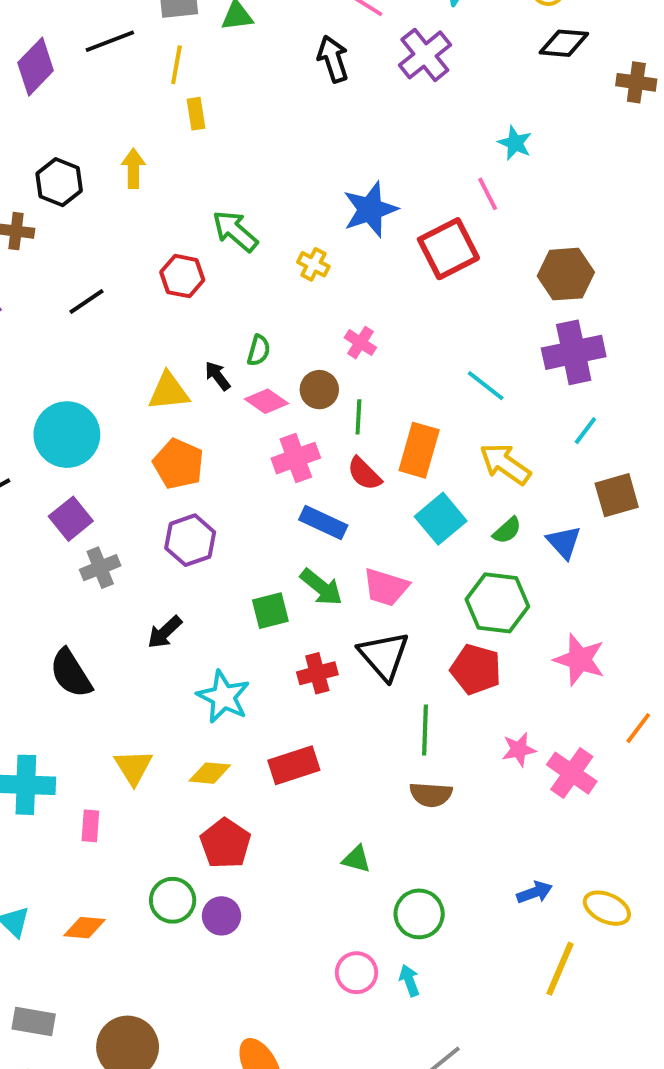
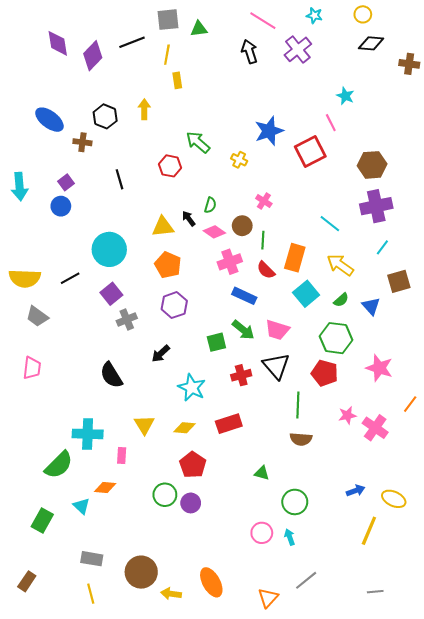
black line: (86, 301) -> (120, 179), turned -72
orange diamond: (84, 928) -> (105, 488), moved

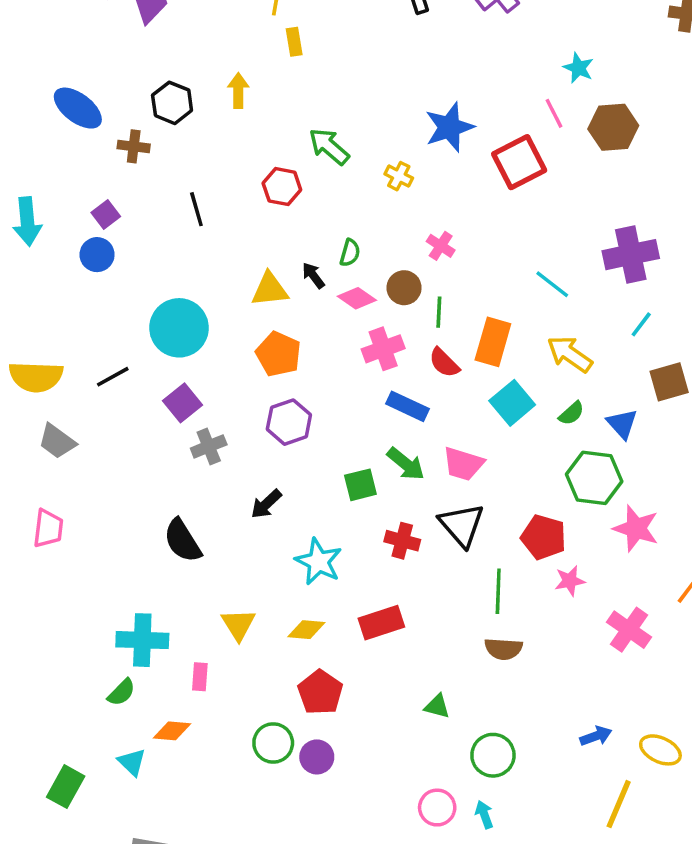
brown hexagon: (372, 165) -> (613, 127), moved
green hexagon: (336, 338) -> (594, 478), moved
red cross: (241, 375) -> (402, 541), turned 30
pink star: (347, 415) -> (570, 581), moved
green semicircle: (59, 465) -> (121, 692), moved, size x0.6

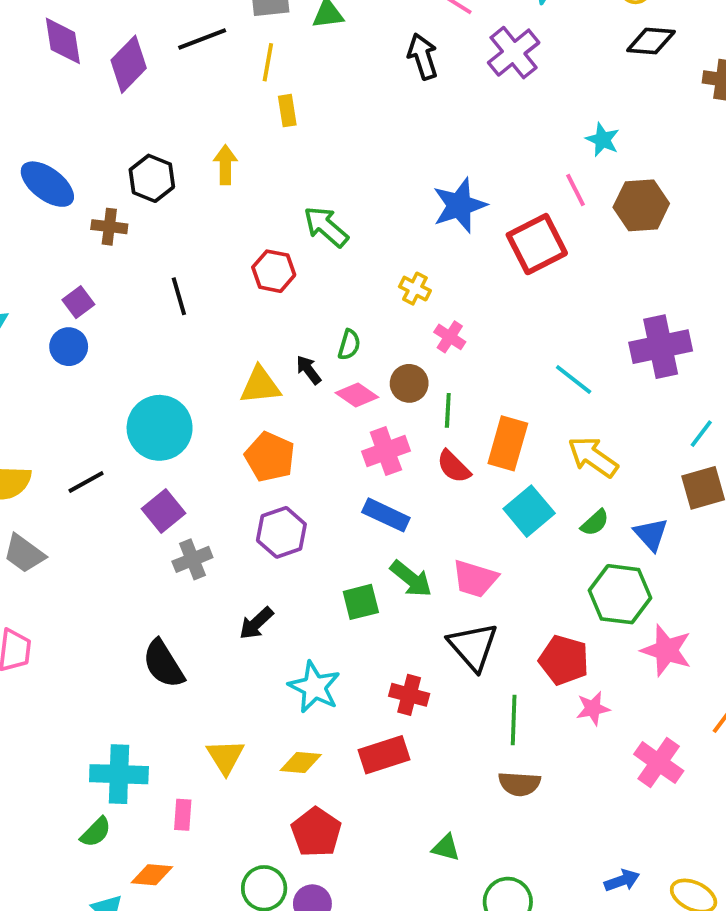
yellow cross: (399, 176) -> (415, 289), moved
cyan line: (641, 324) -> (701, 434), moved
blue rectangle: (408, 406) -> (386, 515), moved
red cross: (402, 541) -> (409, 695), moved

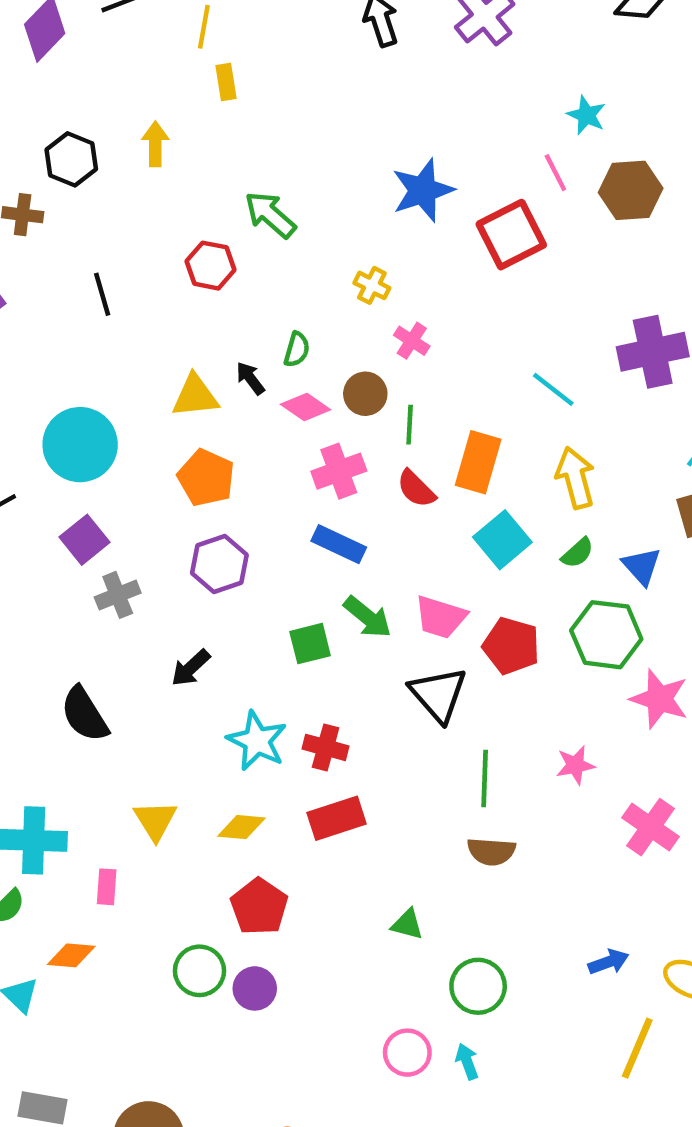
yellow arrow: (593, 457) -> (575, 478), turned 40
red pentagon: (564, 660) -> (511, 646), moved
red cross: (409, 695) -> (326, 747), moved

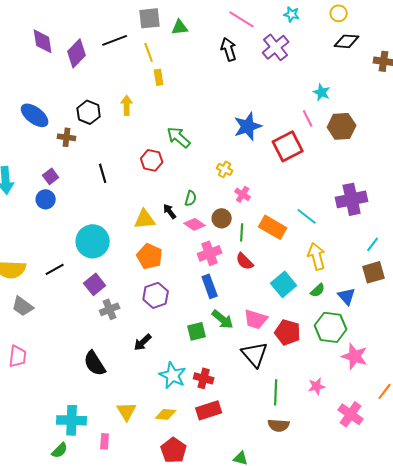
yellow line: (204, 27) -> (149, 52), turned -30
orange rectangle: (478, 462) -> (273, 227), moved, turned -76
blue rectangle: (339, 544) -> (210, 286), turned 45

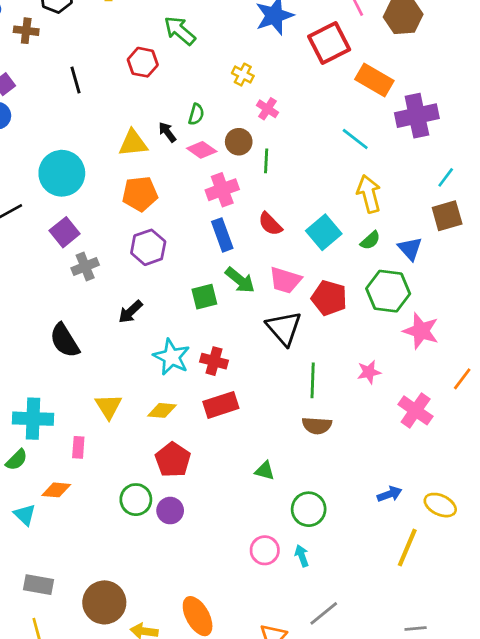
orange rectangle: (273, 227) -> (374, 80), moved
orange pentagon: (150, 256) -> (140, 194), turned -30
red semicircle: (245, 261) -> (270, 224), moved

